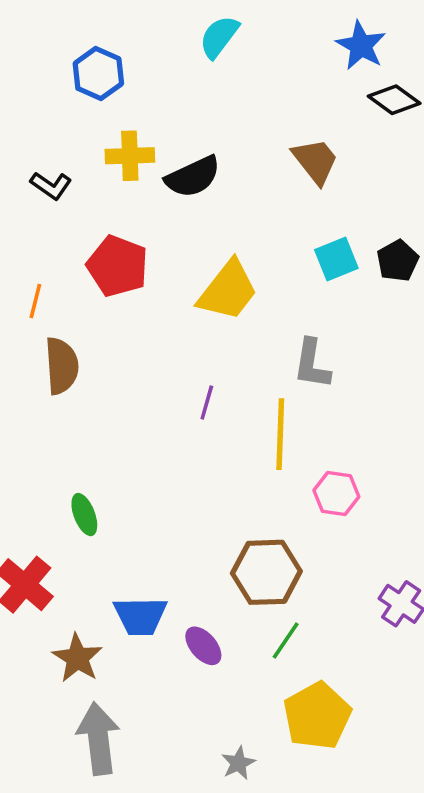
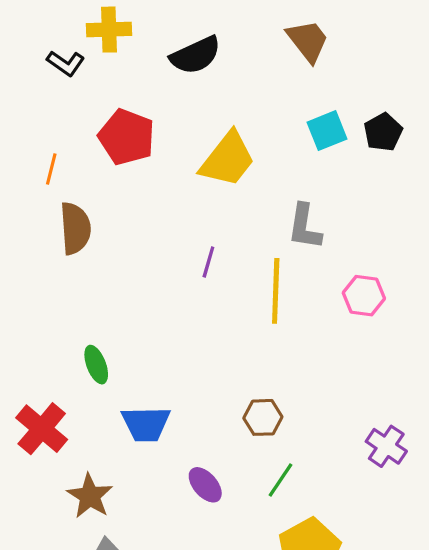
yellow cross: (130, 156) -> (109, 30), moved
pink hexagon: (336, 494) -> (364, 296), moved
brown hexagon: (266, 572) -> (263, 417), size x0.6
blue trapezoid: (140, 616) -> (146, 424), moved

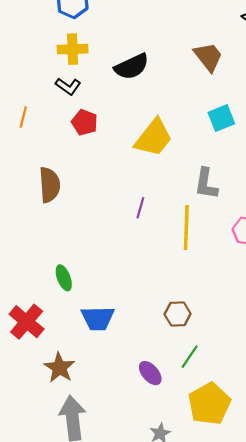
black L-shape: (66, 63) -> (68, 86), moved
red pentagon: (127, 137) -> (85, 122), size x0.7
orange line: (51, 169) -> (23, 117), moved
purple ellipse: (205, 485) -> (150, 373), moved

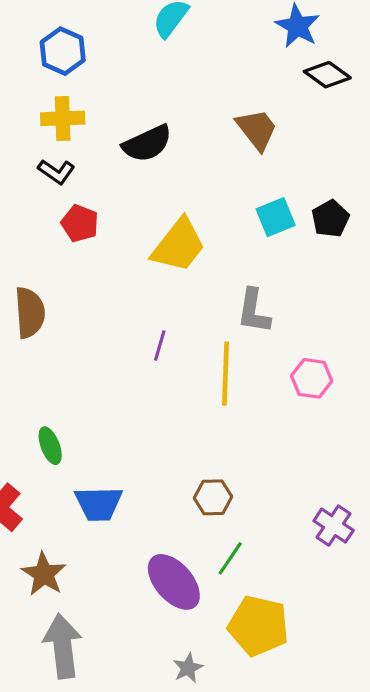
purple ellipse: (150, 373) -> (174, 582), size x1.6
yellow pentagon: (209, 404) -> (258, 626), turned -30

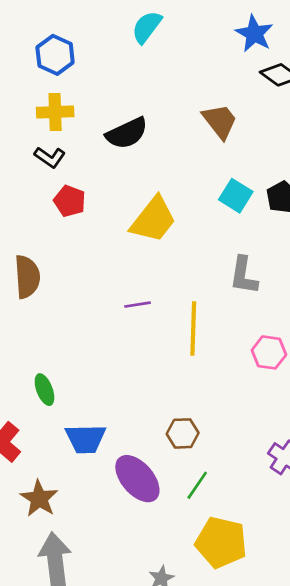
cyan square: (276, 217) -> (236, 196), turned -36
gray L-shape: (254, 311) -> (244, 275), moved
purple line: (160, 345) -> (137, 305), turned 65
pink hexagon: (312, 378) -> (269, 352), moved
purple ellipse: (174, 582) -> (137, 479), moved

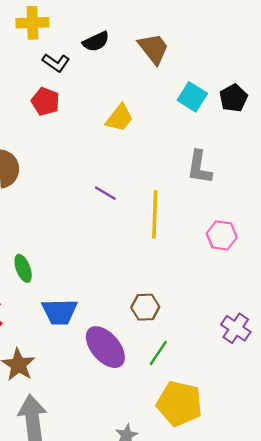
brown trapezoid: (220, 121) -> (154, 49), moved
black semicircle: (127, 133) -> (96, 42), size x0.7
black L-shape: (50, 157) -> (56, 63), moved
yellow trapezoid: (153, 220) -> (119, 118), size x0.7
purple line: (137, 305) -> (105, 193), turned 40

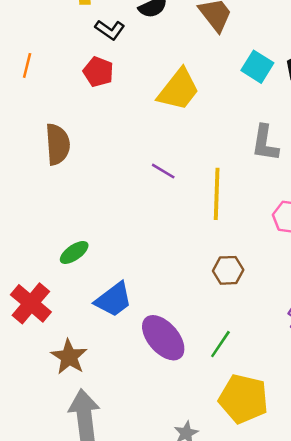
yellow trapezoid: (119, 118) -> (178, 90), size x1.4
green ellipse: (23, 268) -> (74, 252), turned 76
brown hexagon: (145, 307) -> (228, 270), moved
blue trapezoid: (60, 312) -> (114, 300), turned -36

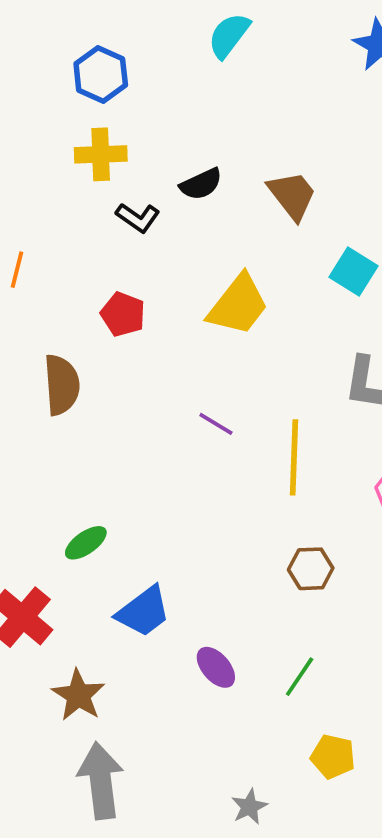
red pentagon: (98, 72) -> (123, 314), moved
purple ellipse: (163, 338) -> (216, 667), size x0.6
yellow pentagon: (243, 399) -> (333, 757), size x0.6

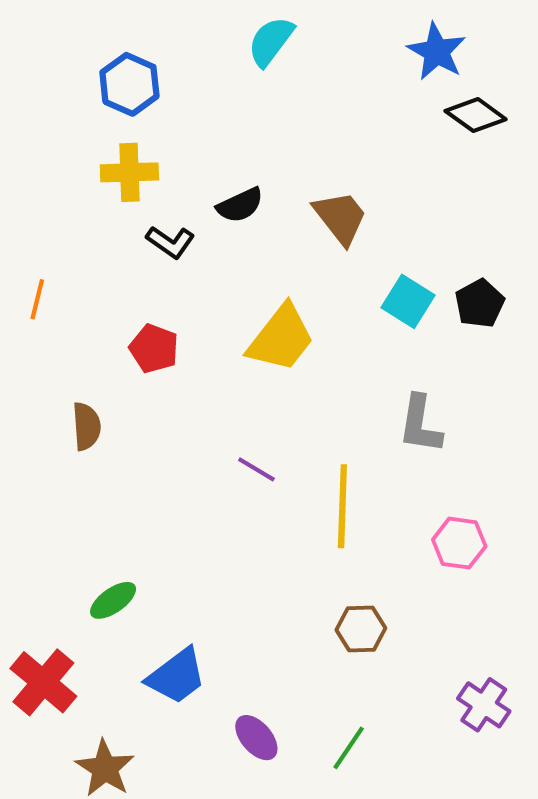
brown semicircle: (62, 385) -> (86, 426), size x0.7

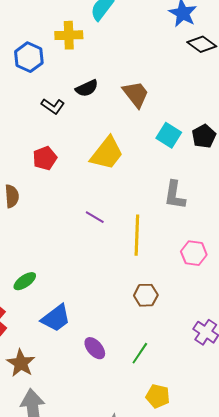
blue hexagon: (129, 84) -> (29, 57), moved
yellow cross: (129, 172) -> (69, 35), moved
red pentagon: (154, 348) -> (45, 158), turned 30

